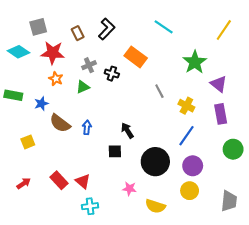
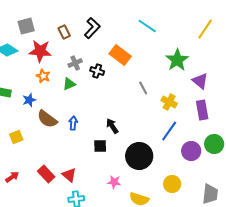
purple circle: (193, 166) -> (191, 151), moved

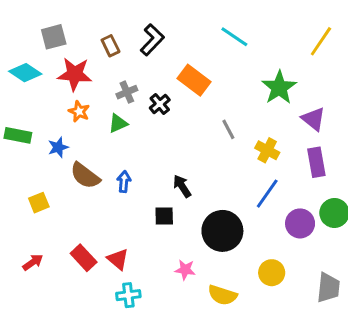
black cross: (97, 71) -> (160, 104), turned 32

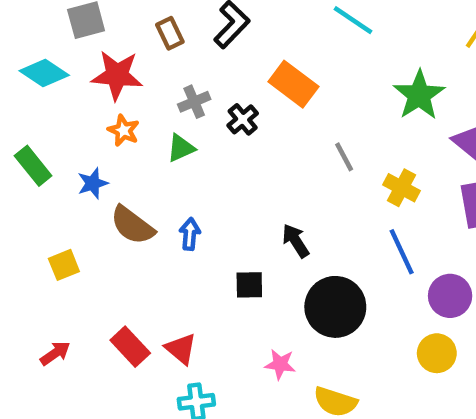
green rectangle: (18, 135) -> (33, 166), turned 40
black arrow: (182, 186) -> (296, 241), moved
blue line: (267, 194) -> (402, 252), turned -60
yellow circle: (272, 273) -> (437, 353), moved

